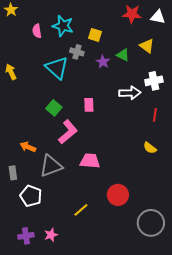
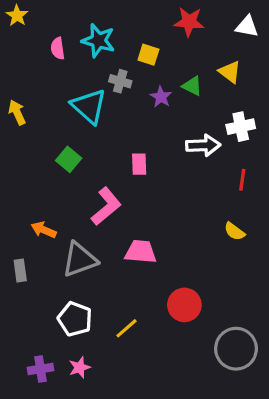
red star: (132, 14) -> (189, 22), moved
green square: (54, 108) -> (69, 159), moved
white pentagon: (31, 196) -> (75, 319), moved

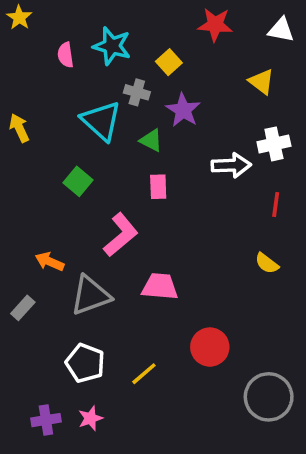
yellow square: (148, 55) -> (169, 62), turned 30
green triangle: (192, 86) -> (151, 140), moved
purple star: (161, 97) -> (183, 110), size x1.4
gray rectangle: (20, 270) -> (23, 308), turned 50

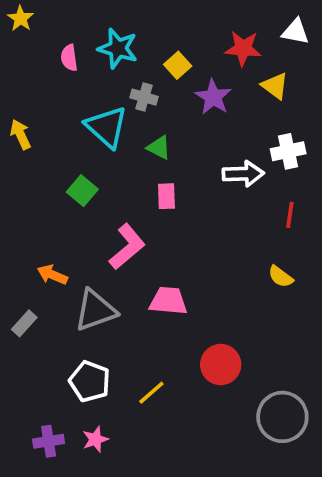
red star: (215, 25) -> (243, 48), moved
purple star: (183, 110) -> (213, 97), moved

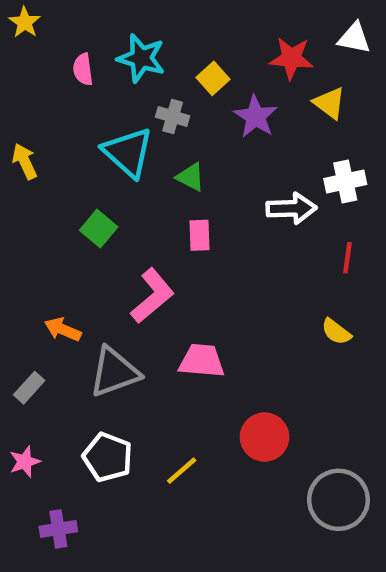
pink star: (95, 439) -> (25, 462), moved

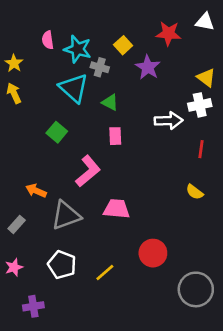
yellow star: (25, 22) -> (14, 63), moved
cyan star: (141, 58) -> (78, 49), moved
yellow triangle: (330, 103) -> (206, 78), moved

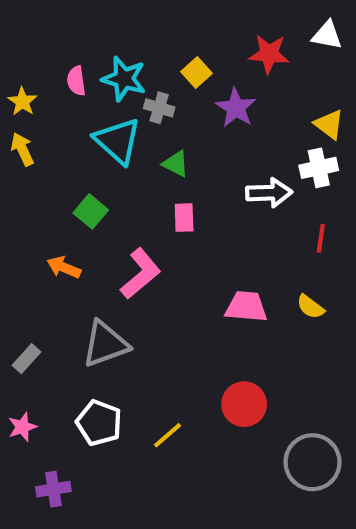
pink semicircle: (48, 40) -> (76, 81), moved
orange arrow: (36, 191) -> (64, 267), moved
pink trapezoid: (117, 209) -> (246, 307), moved

